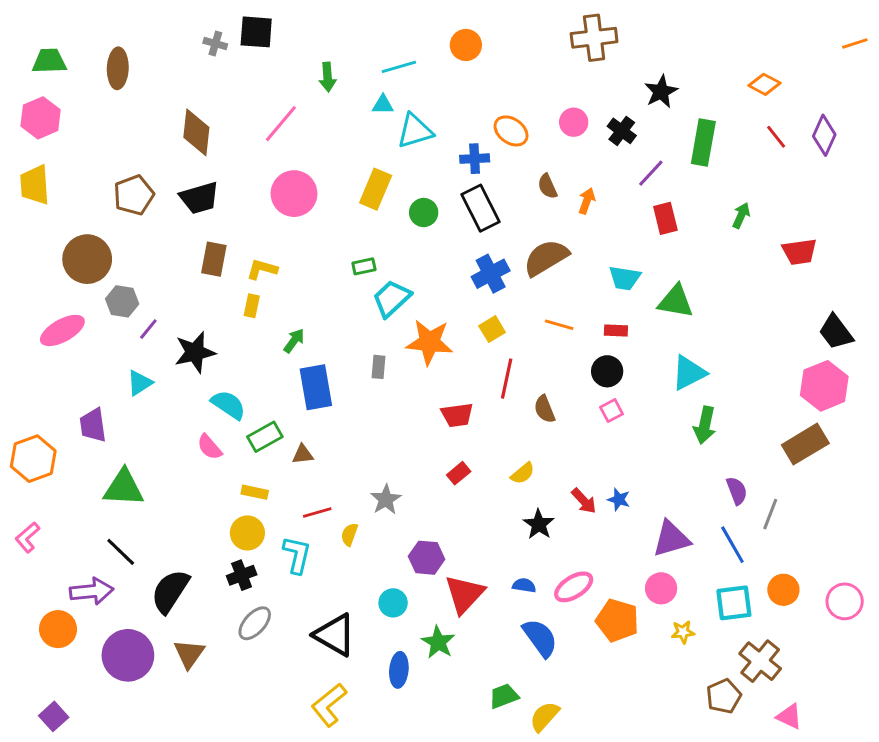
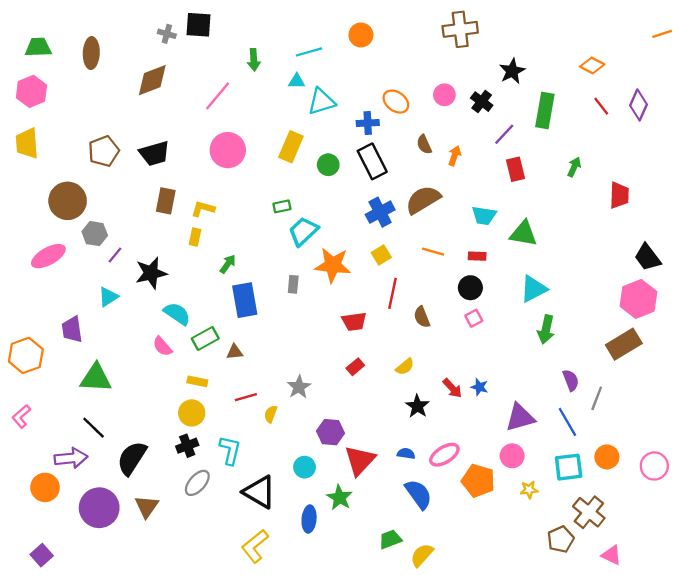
brown diamond: (196, 132) -> (152, 80), moved, turned 63
red trapezoid: (799, 252) -> (619, 195), turned -80
cyan L-shape: (297, 555) -> (230, 450), moved

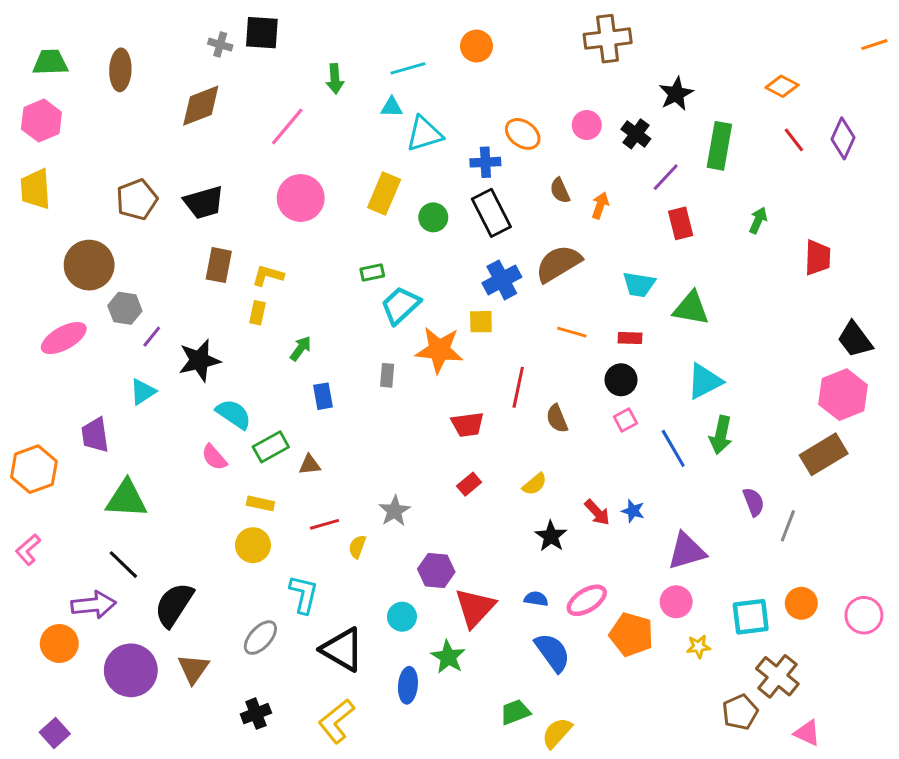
yellow square: (381, 255) -> (481, 322), moved, turned 30
blue rectangle: (245, 300) -> (323, 396), size x0.6
blue line: (567, 422) -> (673, 448), moved
black cross: (187, 446) -> (256, 714), moved

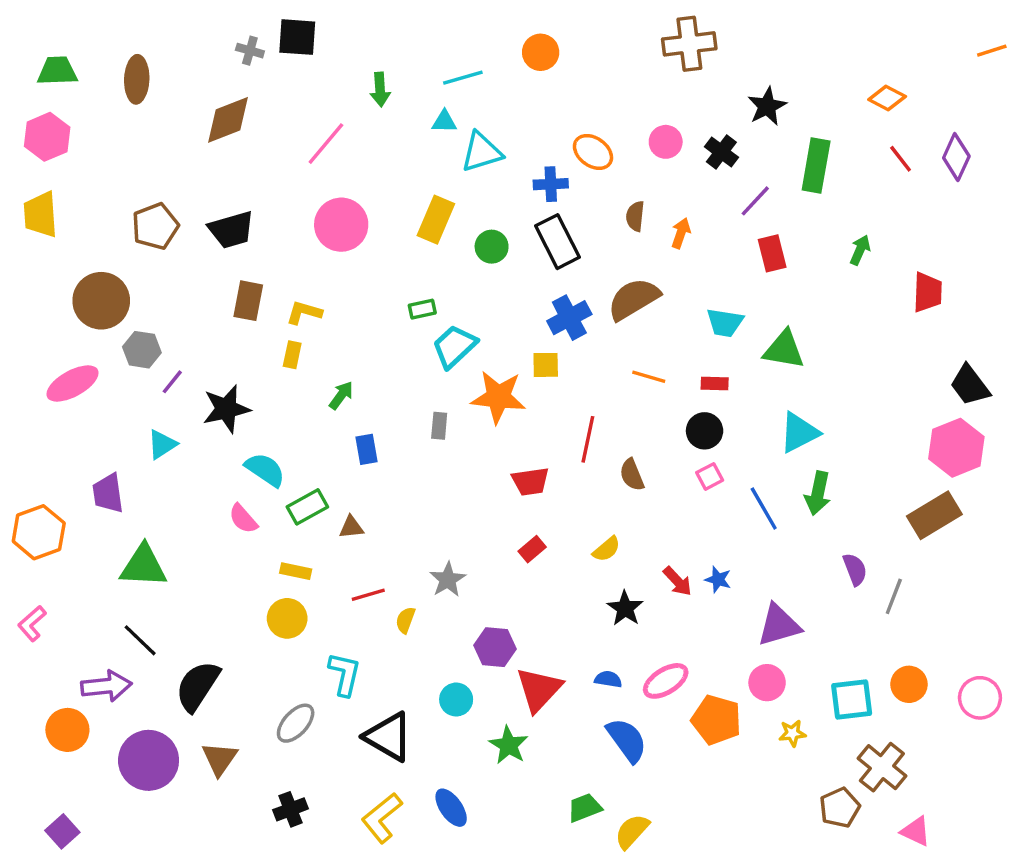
brown semicircle: (560, 191) -> (635, 216), turned 30
blue ellipse: (408, 685) -> (451, 808), moved, turned -40

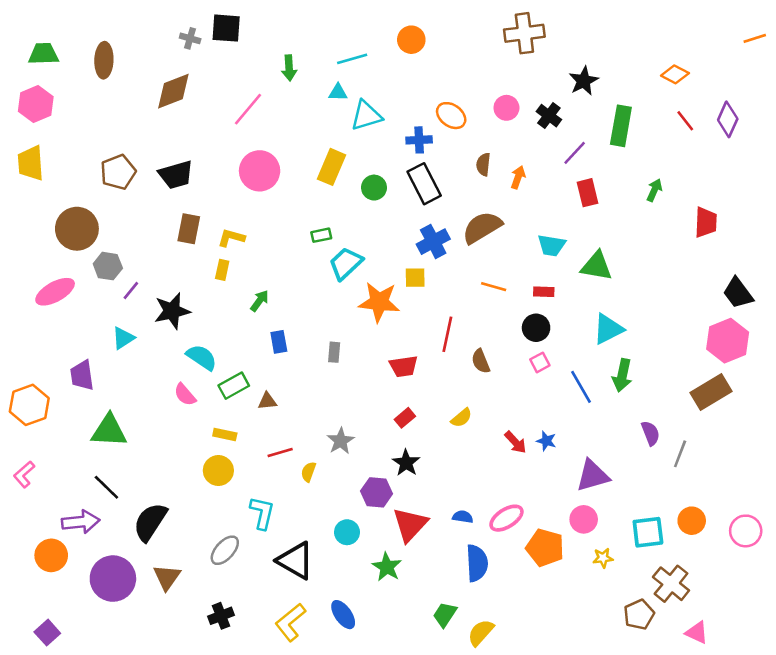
gray rectangle: (439, 426) -> (334, 352), moved
black star: (625, 608) -> (406, 463), moved
blue semicircle: (627, 740) -> (477, 563), turned 33
green trapezoid: (585, 808) -> (445, 615), turned -36

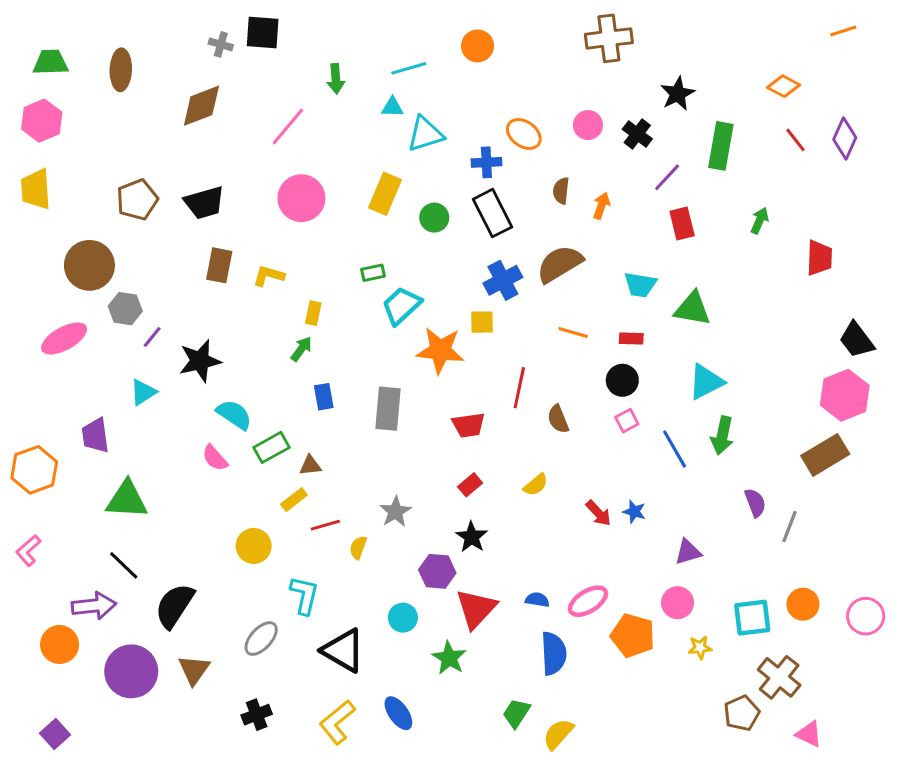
orange line: (755, 38) -> (843, 31), moved
yellow rectangle: (222, 270) -> (313, 313), moved
gray rectangle: (334, 352) -> (388, 409), size x1.8
yellow rectangle: (225, 434) -> (294, 500), moved, turned -50
purple triangle: (593, 476) -> (688, 552), size x0.7

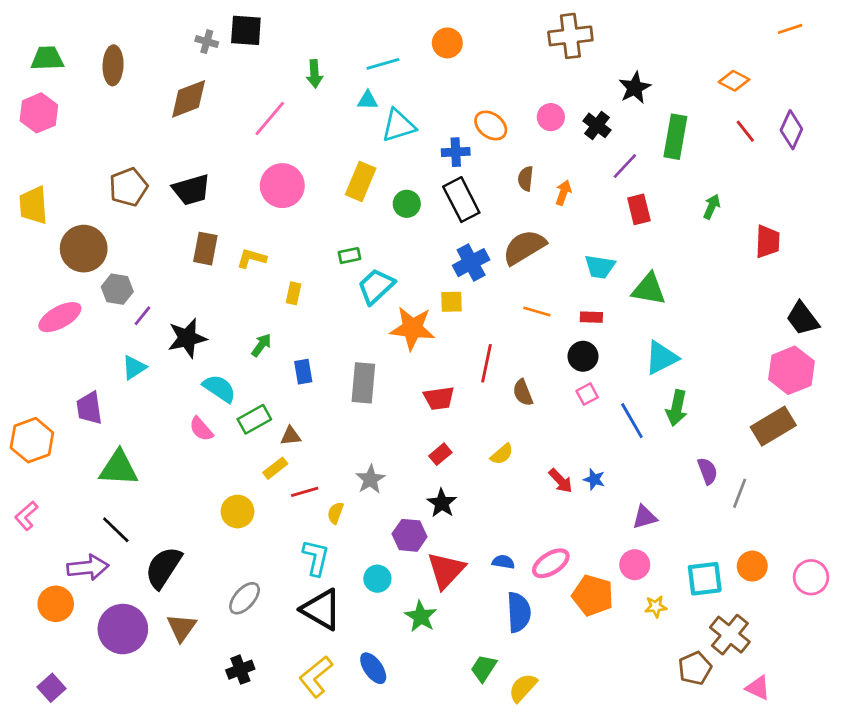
yellow trapezoid: (36, 189) -> (33, 205), moved
green arrow: (301, 349) -> (261, 345), moved
cyan L-shape: (304, 595) -> (316, 558), moved

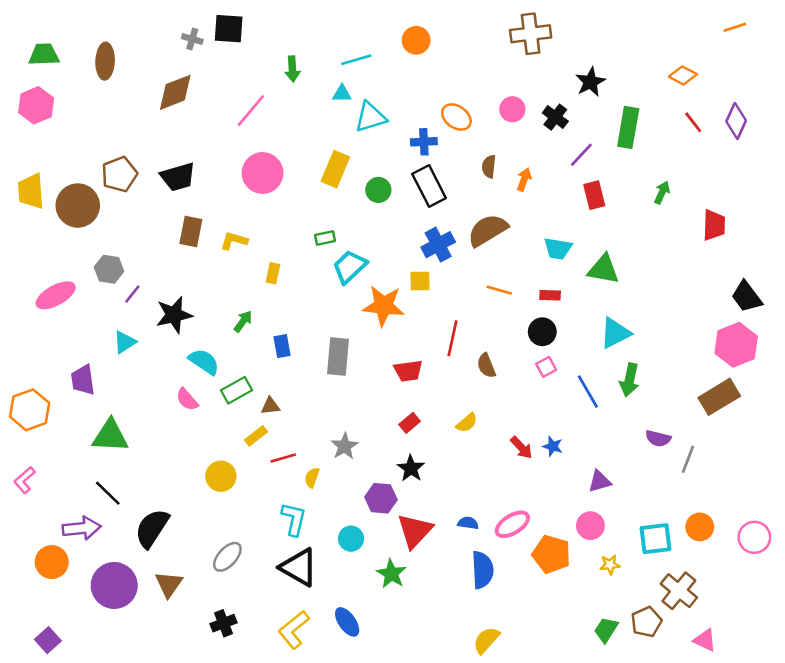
brown circle: (84, 249) -> (78, 206), moved
purple semicircle: (707, 471) -> (658, 438), turned 125
green trapezoid: (484, 668) -> (606, 630), moved

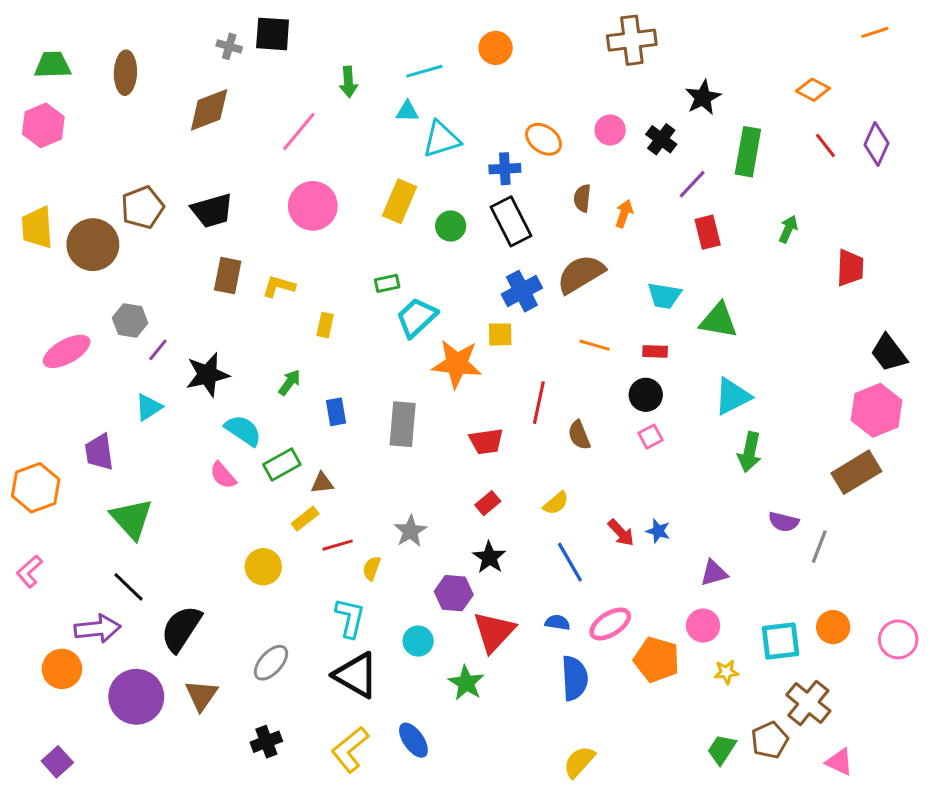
blue line: (588, 392) -> (570, 562), moved
green triangle: (110, 436) -> (132, 519), turned 45

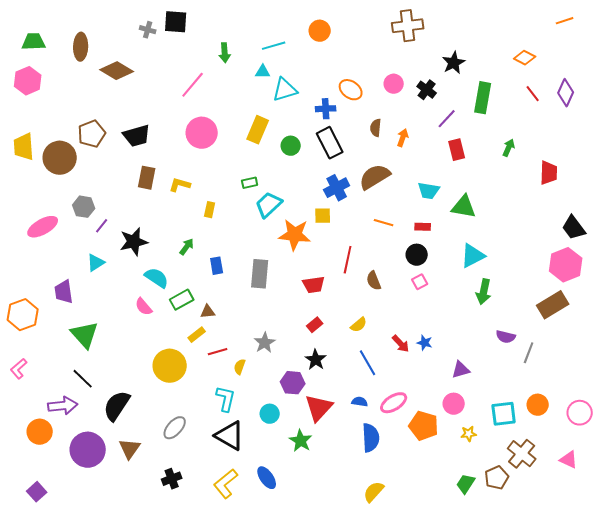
brown diamond: (209, 110) -> (117, 71), moved, turned 52
yellow circle: (263, 567) -> (170, 366), size x1.4
pink triangle: (839, 762) -> (569, 460), moved

